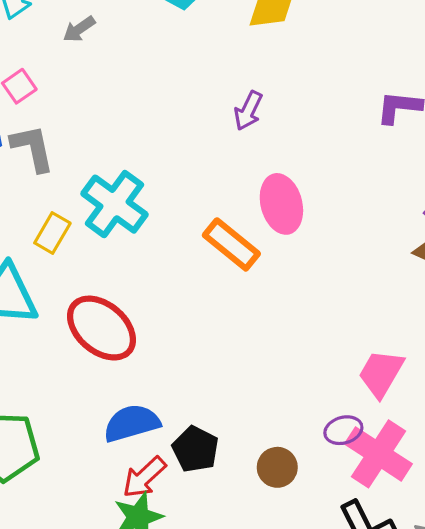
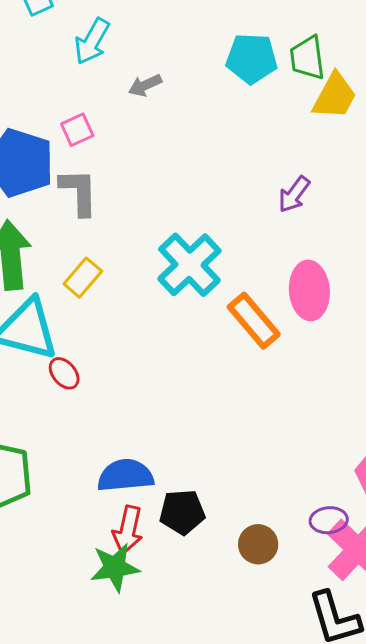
cyan cross: (115, 204) -> (189, 265), moved
red ellipse: (102, 328) -> (64, 373), moved, size x0.5
black pentagon: (195, 449) -> (182, 512), turned 30
red arrow: (144, 477) -> (128, 530), turned -45

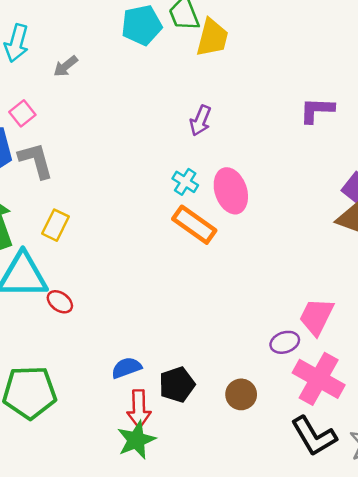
cyan cross: (189, 265) -> (185, 182), moved, size x0.5
blue semicircle: (125, 475) -> (126, 368), size x0.7
purple ellipse: (329, 520) -> (285, 342), moved

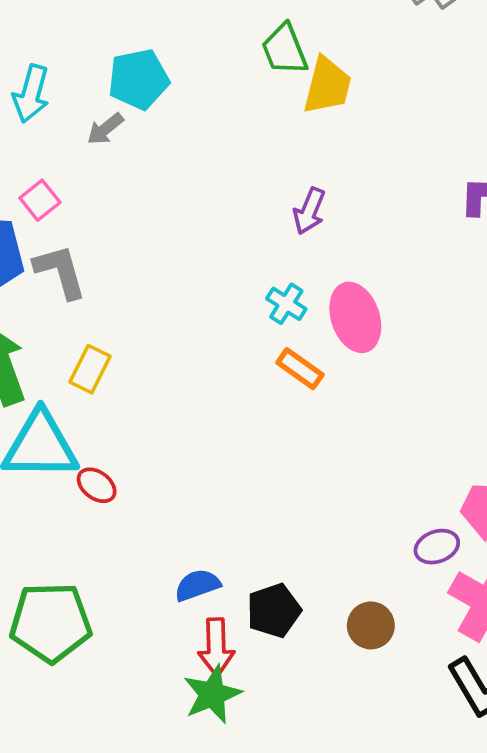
cyan pentagon: (142, 25) -> (139, 79), moved
orange rectangle: (194, 225) -> (300, 369), size x0.7

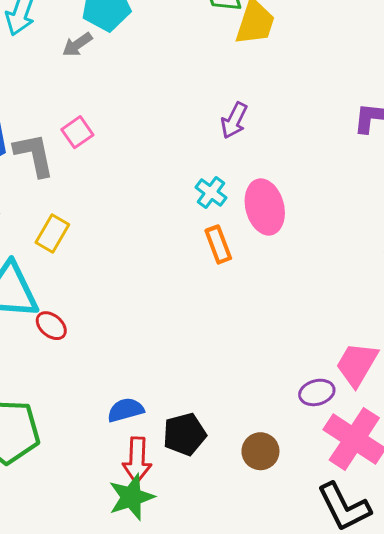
pink square: (40, 200) -> (77, 132), moved
orange rectangle: (300, 369) -> (218, 244), turned 30

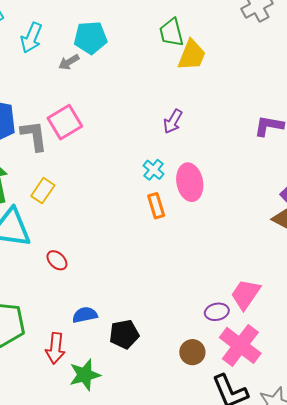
pink square: (77, 132) -> (65, 122), size x1.6
red ellipse: (51, 326) -> (57, 260), moved
brown circle: (260, 451) -> (192, 352), moved
red arrow: (137, 460) -> (55, 348), moved

